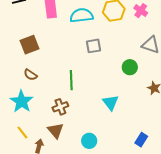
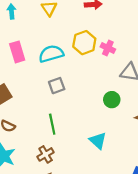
pink cross: (141, 11) -> (108, 48), moved
gray square: (94, 46) -> (57, 86), moved

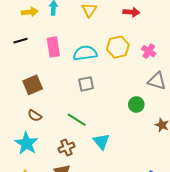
pink cross: (108, 48) -> (149, 51), moved
green line: (52, 124) -> (77, 120), turned -54
cyan triangle: (98, 141) -> (101, 141), moved

